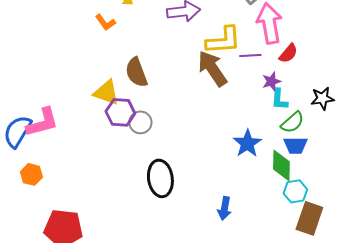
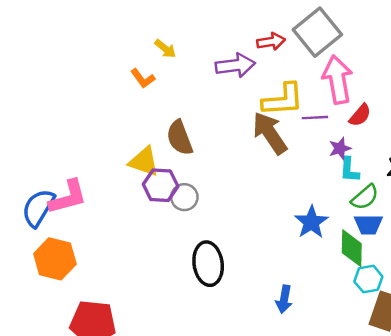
orange hexagon: (31, 174) -> (55, 259), size x1.6

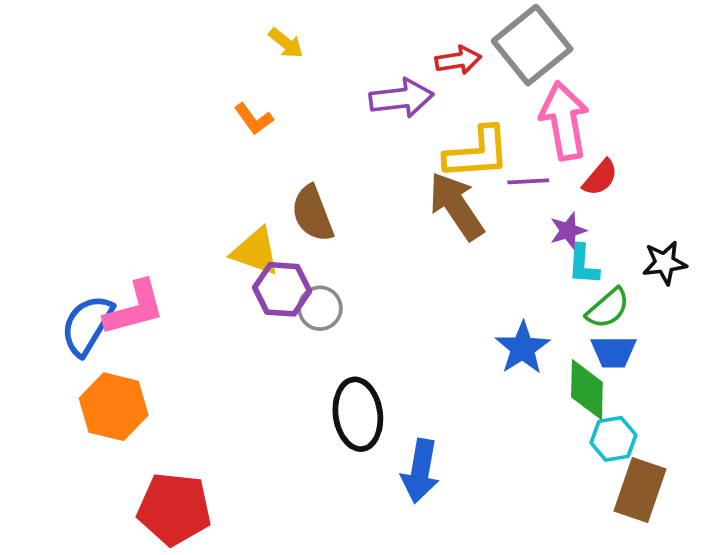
yellow arrow: (165, 49) -> (286, 43), moved
blue arrow: (284, 299) -> (420, 471), moved, size x1.4

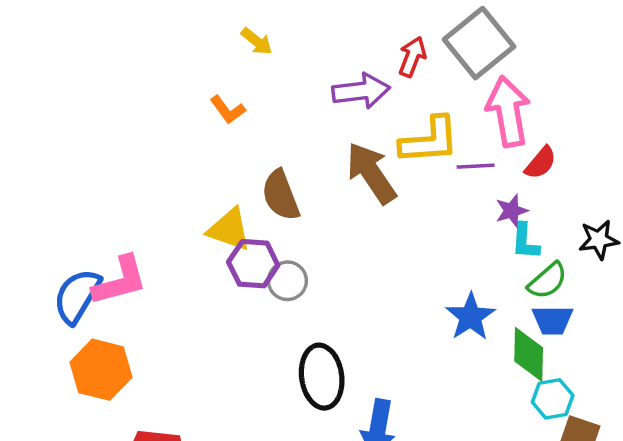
red arrow: (458, 60) -> (412, 57), turned -60
brown arrow: (456, 206) -> (371, 173), moved

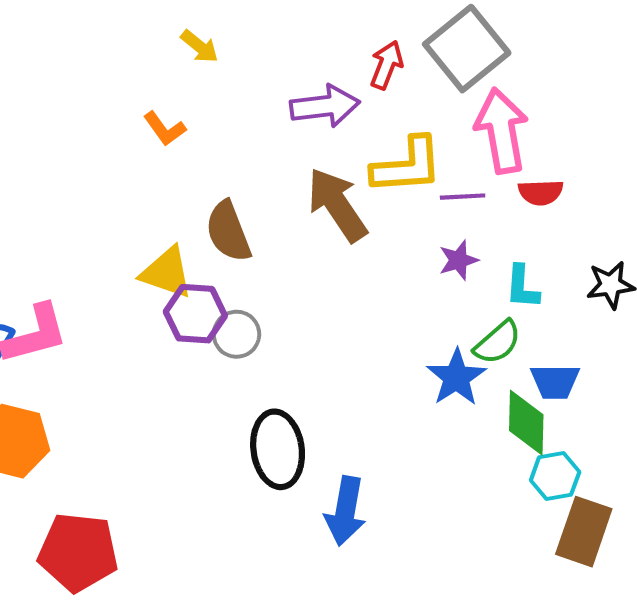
red semicircle: (541, 163) -> (541, 192), turned 48
purple star: (512, 211) -> (458, 260), moved
green semicircle: (547, 281) -> (497, 342), moved

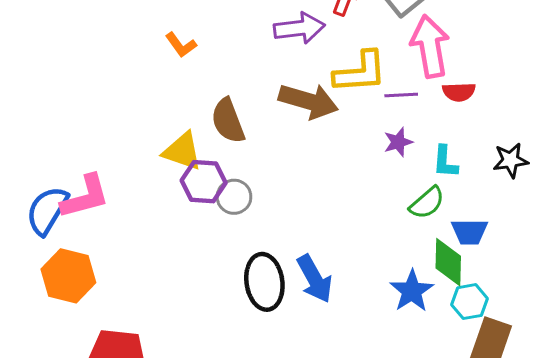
brown arrow: (337, 205) -> (308, 101), turned 140
blue star: (456, 377) -> (412, 291), moved
blue arrow: (345, 511) -> (315, 279), moved, turned -39

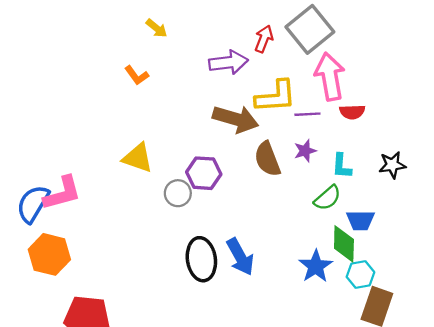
brown semicircle: (228, 121) -> (267, 159), moved
purple hexagon: (204, 182) -> (204, 173), moved

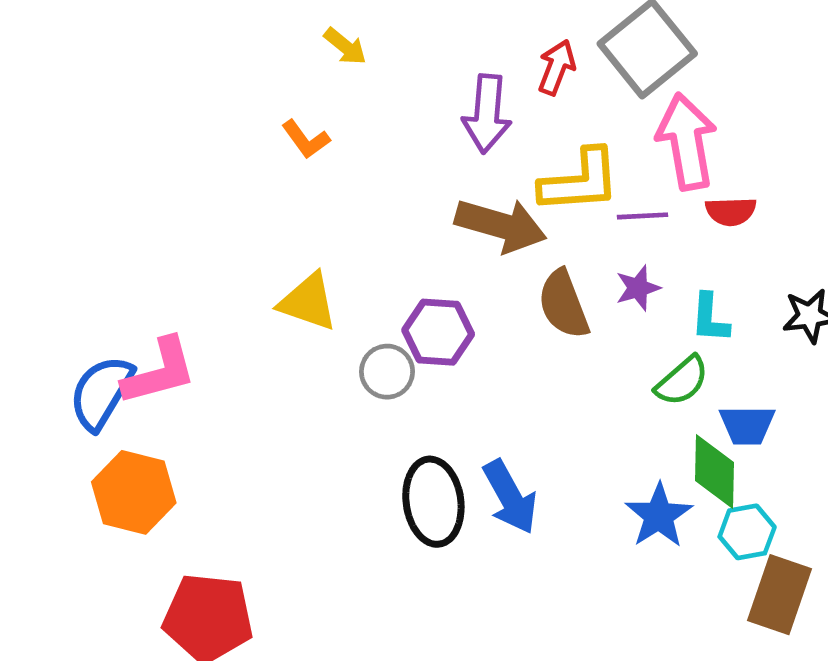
purple arrow: (228, 62) -> (487, 114), turned 102

